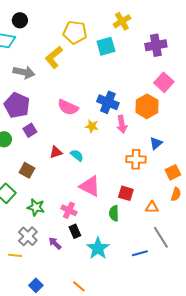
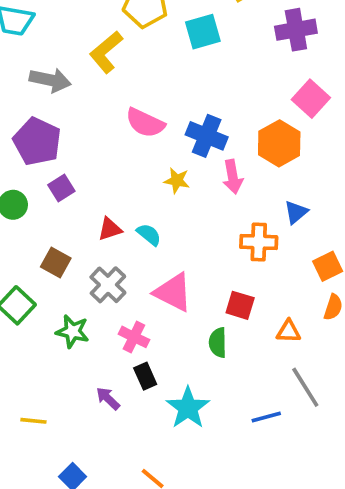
pink semicircle: (68, 107) -> (145, 123), moved
gray cross: (28, 236) -> (108, 285), moved

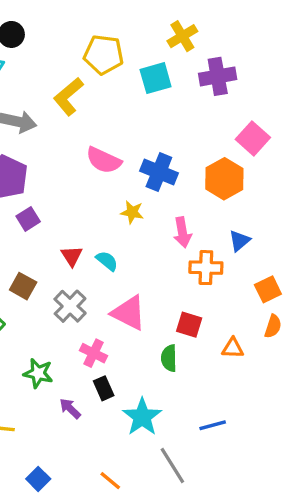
purple cross: (296, 30) -> (218, 76), moved
pink arrow: (233, 177) -> (182, 232), moved
red triangle: (110, 229) -> (72, 256), turned -45
green star: (73, 331) -> (38, 373), moved
gray line: (305, 387) -> (172, 466), moved

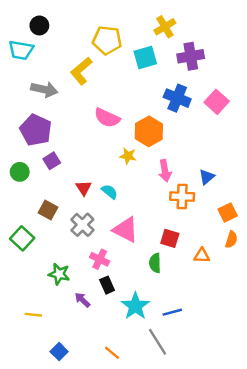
blue cross: (159, 172) -> (177, 98), moved
orange hexagon: (224, 179) -> (149, 131), moved
blue line: (213, 425) -> (172, 312), moved

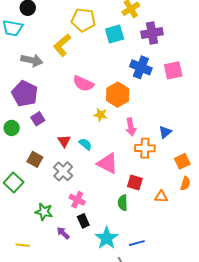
pink square: (217, 102) -> (173, 70), turned 36
pink triangle: (126, 230) -> (108, 163), moved

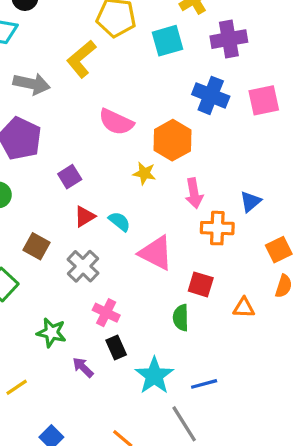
purple square: (38, 119) -> (70, 177), moved
red triangle: (64, 141) -> (85, 216), turned 32
yellow line: (23, 245) -> (17, 387), turned -40

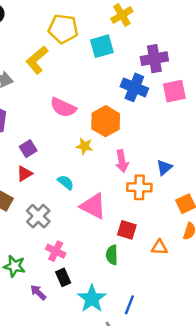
purple cross: (229, 39) -> (154, 59), moved
red triangle: (85, 216) -> (24, 174), moved
blue line: (204, 384) -> (129, 305), turned -54

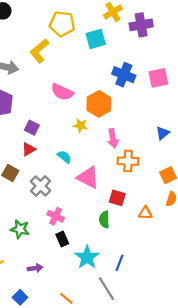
purple cross: (154, 59) -> (141, 25), moved
purple square: (28, 149) -> (32, 128), turned -32
blue triangle: (164, 167) -> (163, 133), moved
purple arrow: (38, 292) -> (35, 268), moved, turned 128

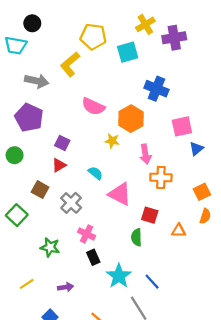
pink square: (158, 78) -> (182, 126), moved
blue line: (119, 263) -> (152, 282), turned -63

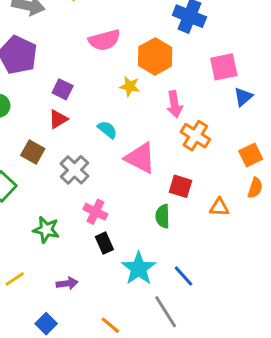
pink semicircle: (93, 106) -> (104, 40), turned -40
orange cross: (161, 177) -> (195, 136), turned 30

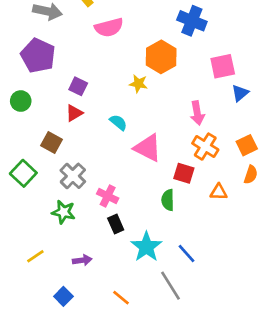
pink semicircle: (104, 40) -> (109, 27), moved
pink arrow: (175, 104) -> (197, 113), moved
orange cross: (195, 136) -> (205, 147), moved
gray cross: (75, 170) -> (73, 176), moved

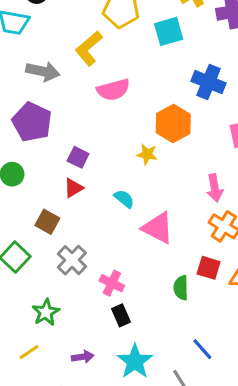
red square: (184, 173) -> (209, 268), moved
green star: (63, 212) -> (46, 312), moved, turned 30
cyan star: (146, 247) -> (135, 361), moved

